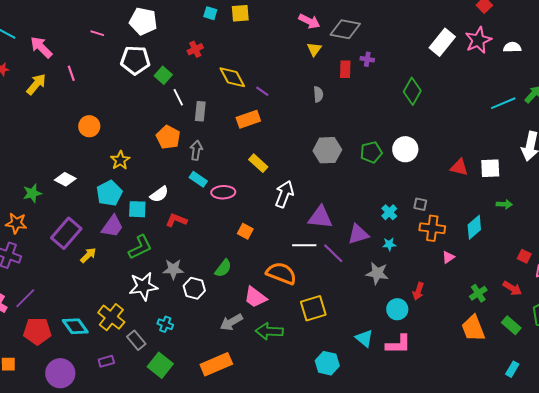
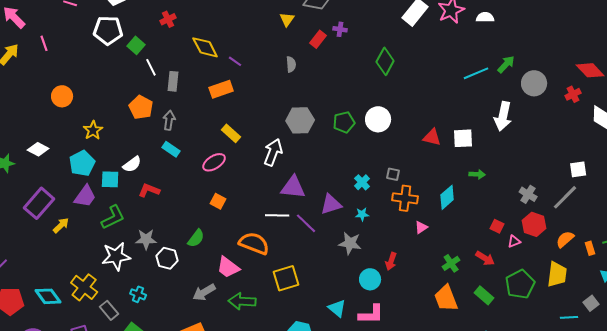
red rectangle: (345, 69) -> (318, 39), turned 36
pink ellipse: (223, 192) -> (214, 162), moved, turned -30
white arrow: (284, 194) -> (273, 152), moved

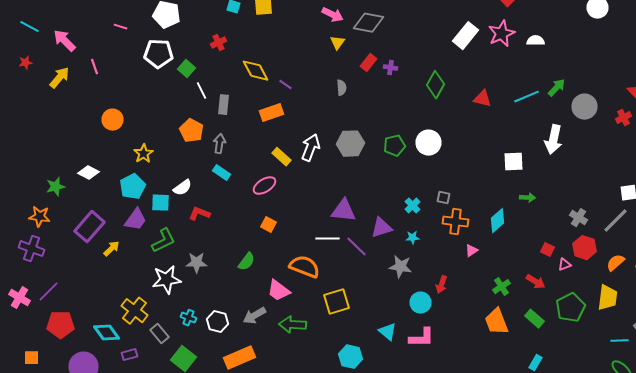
purple cross: (340, 29) -> (390, 68), moved
red triangle: (432, 137) -> (482, 99), moved
white arrow: (273, 152) -> (310, 148), moved
white hexagon: (167, 258) -> (218, 322), moved
cyan diamond: (48, 296) -> (106, 333), moved

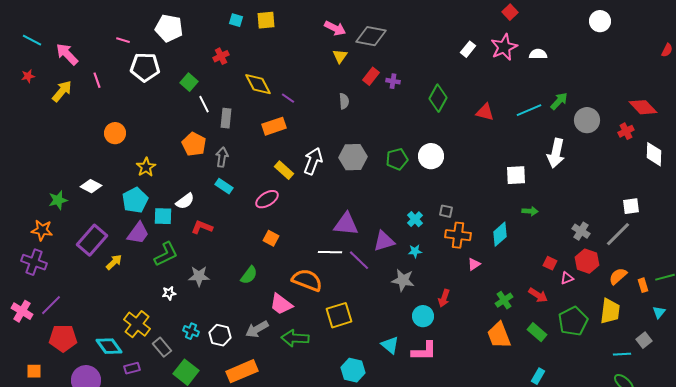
white rectangle: (466, 36) -> (468, 49), size x0.6
white pentagon: (158, 54) -> (145, 67), moved
white star: (166, 280) -> (169, 293), size x0.5

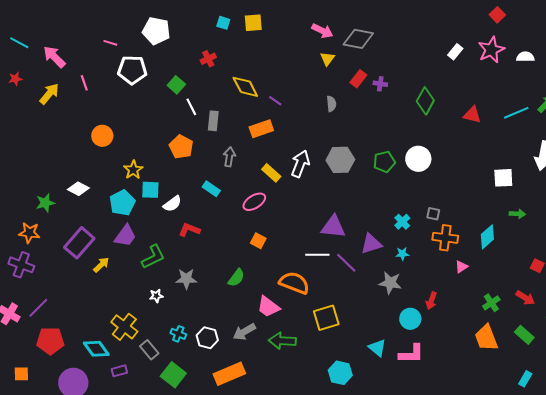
gray arrow: (222, 157) -> (229, 157), moved
cyan square: (163, 216) -> (150, 190), moved

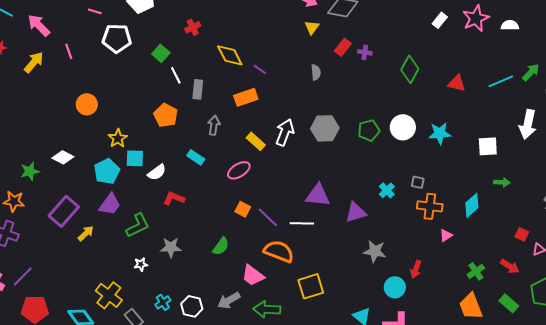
cyan star: (402, 254) -> (440, 133), moved, size x1.6
purple line: (346, 263) -> (268, 217), moved
cyan cross: (178, 334) -> (163, 302), turned 35

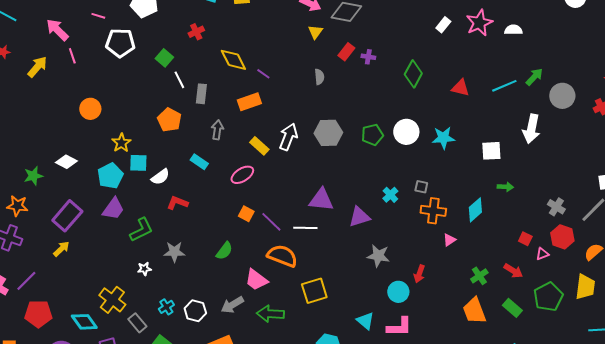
pink arrow: (39, 25) -> (57, 30), moved
yellow arrow: (86, 233) -> (61, 249), moved

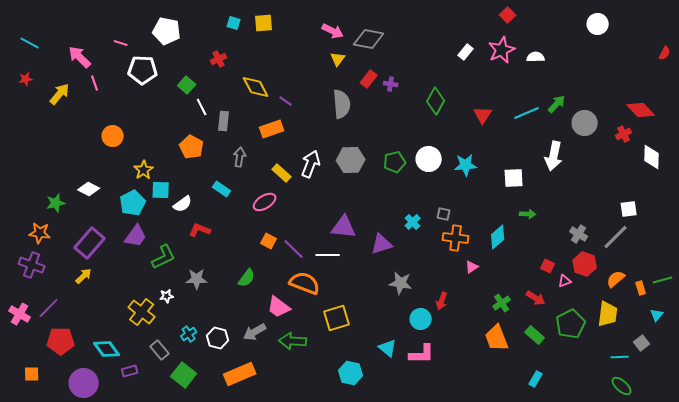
gray semicircle: (319, 77) -> (342, 104), size x1.8
red triangle: (460, 88) -> (483, 115), turned 48
yellow cross: (112, 300) -> (142, 312), moved

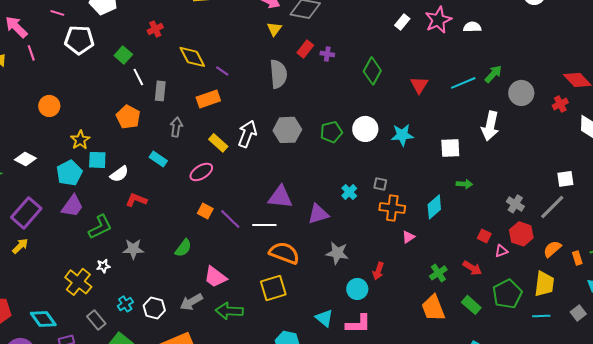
orange semicircle: (305, 283) -> (284, 253), moved
cyan line: (620, 357) -> (541, 316), moved

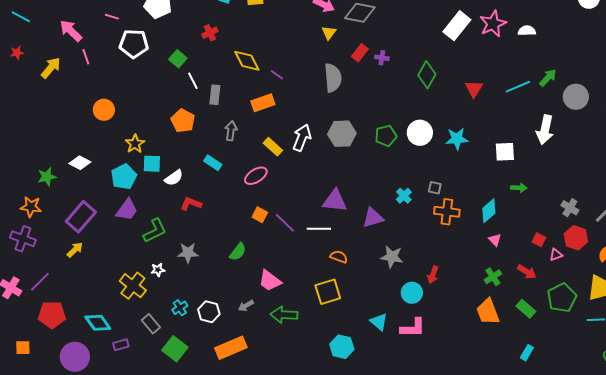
white rectangle: (402, 22) -> (457, 26), size x1.8
pink triangle: (408, 237) -> (495, 240), moved, turned -40
orange semicircle: (284, 253) -> (339, 257), size x0.6
gray arrow: (191, 302) -> (246, 306), size x0.7

